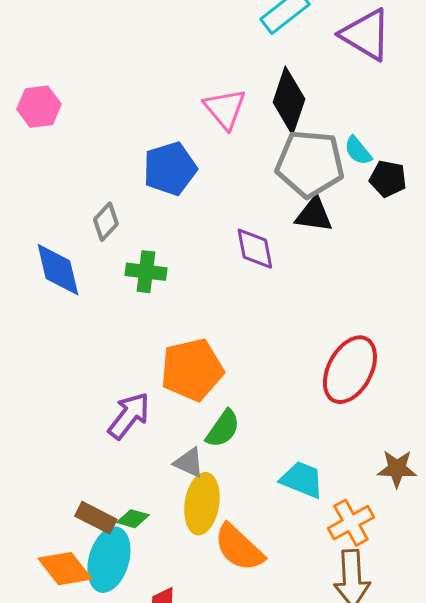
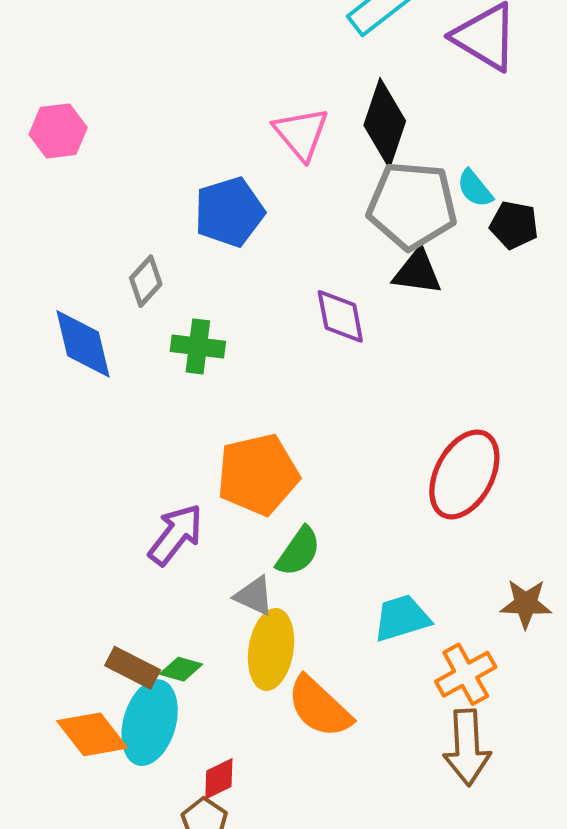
cyan trapezoid: (302, 480) -> (402, 618), turned -39

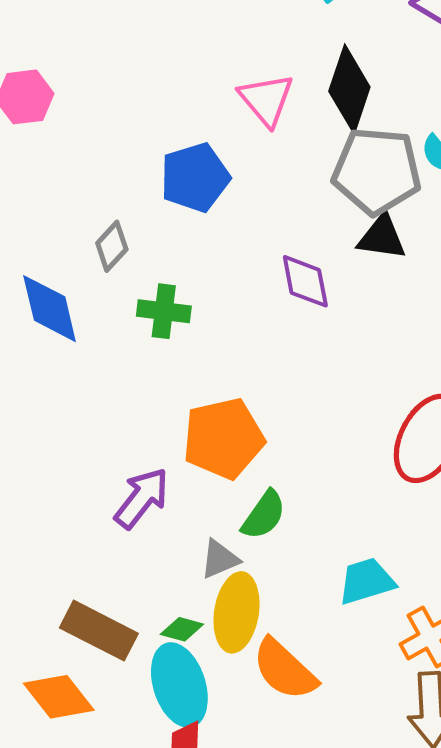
gray triangle: (254, 596) -> (220, 559), turned -48
brown rectangle: (133, 668) -> (99, 631), size x1.4
green diamond: (181, 669) -> (182, 629), moved
cyan ellipse: (150, 723) -> (179, 685), moved, turned -34

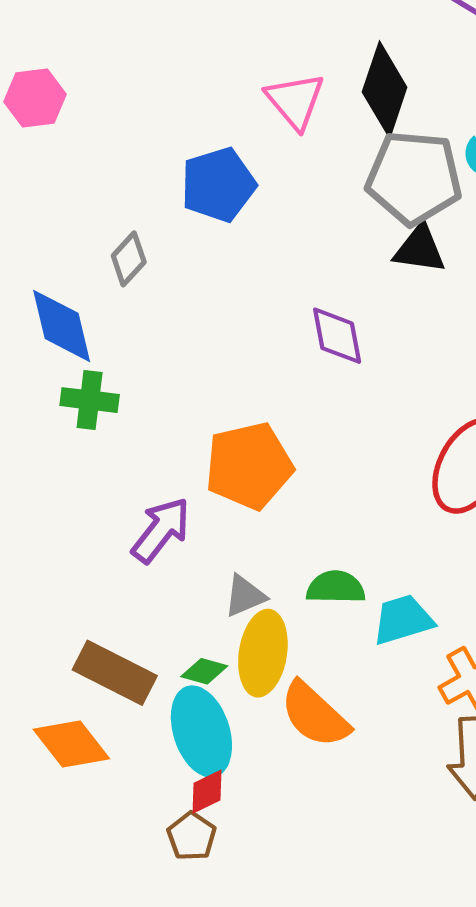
purple diamond: (305, 281) -> (337, 336), moved
green cross: (164, 311) -> (90, 400), moved
green semicircle: (264, 515) -> (336, 587), moved, turned -124

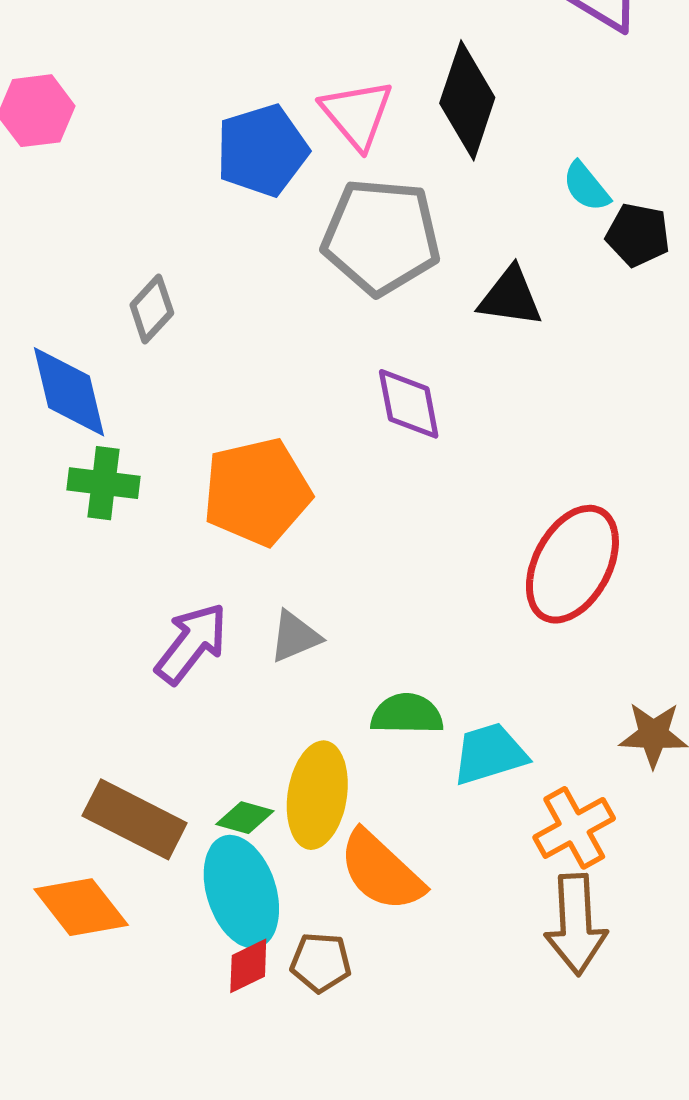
gray pentagon: (414, 178) -> (381, 237), moved
blue pentagon: (218, 185) -> (262, 150), moved
orange pentagon: (249, 466) -> (257, 492), moved
gray triangle: (245, 596) -> (295, 637), moved
brown pentagon: (192, 836) -> (321, 962), moved, turned -30

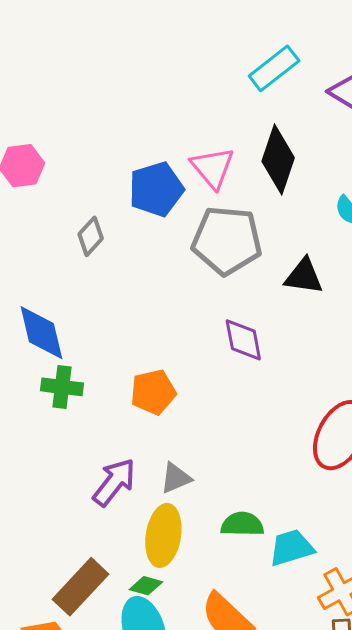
gray diamond: (152, 309) -> (91, 236), moved
orange pentagon: (257, 492) -> (153, 392), size x0.7
yellow ellipse: (317, 795) -> (163, 535), moved
brown rectangle: (135, 819) -> (80, 587), turned -74

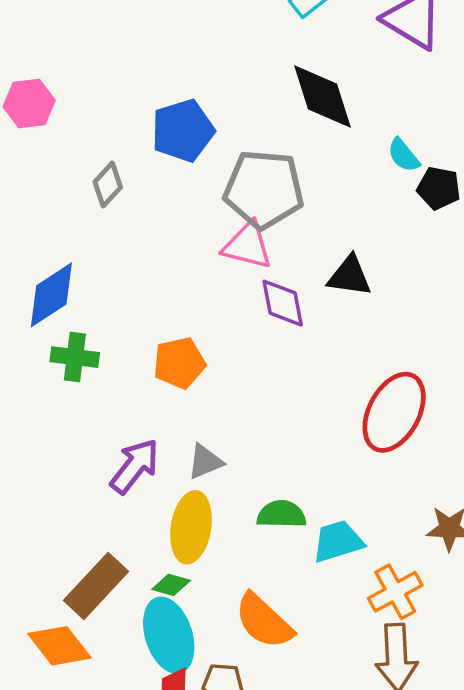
black diamond: (278, 160) -> (323, 96), turned -36
pink triangle: (213, 168) -> (247, 246), moved, turned -36
black triangle: (304, 276) -> (350, 276), moved
blue diamond: (41, 333) -> (51, 295), turned 70

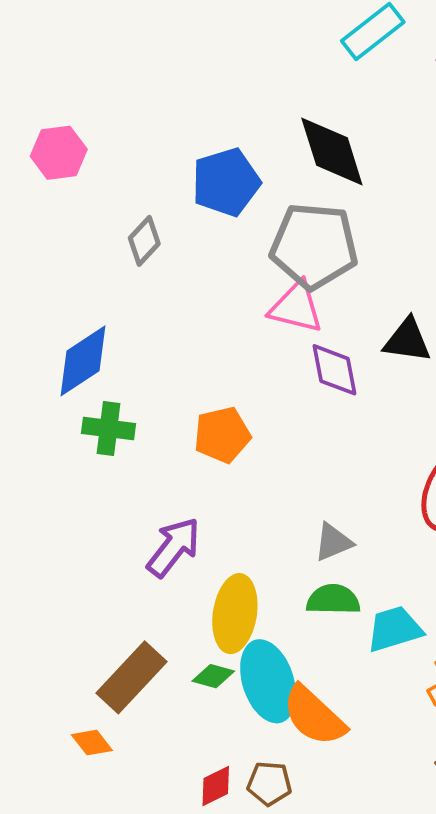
black diamond: (323, 96) -> (332, 151), moved
gray triangle: (205, 462) -> (333, 542), moved
cyan ellipse: (169, 635) -> (268, 681), moved
orange diamond: (60, 646) -> (92, 743), size x0.6

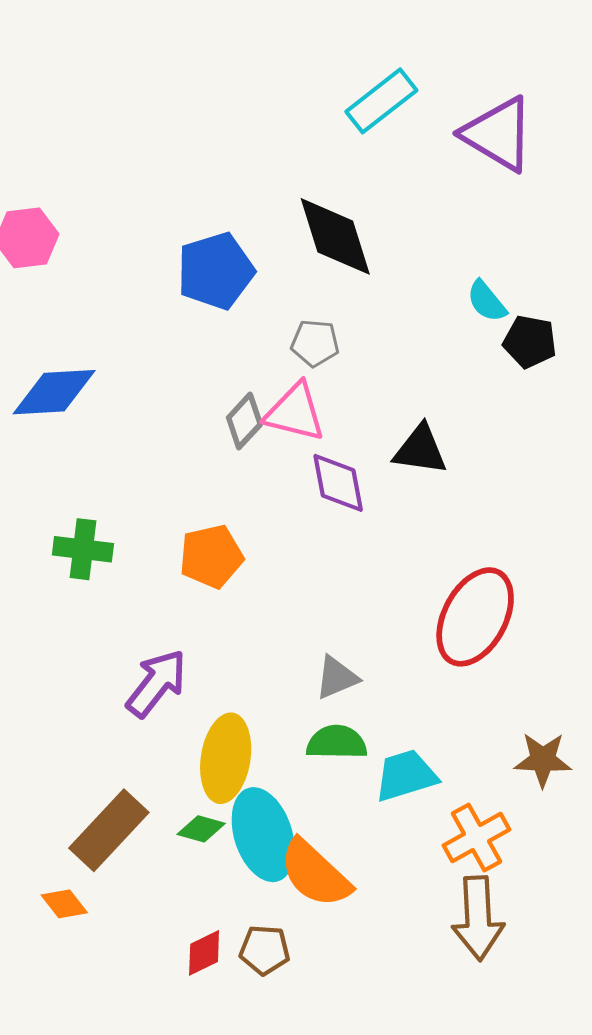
gray diamond: (144, 241) -> (244, 421), moved
gray pentagon: (314, 246) -> (315, 343), size x0.5
blue diamond: (83, 361) -> (54, 392), moved, turned 30

